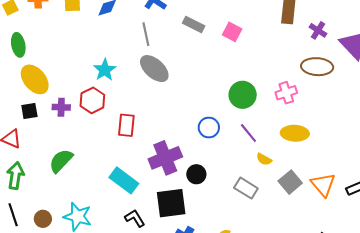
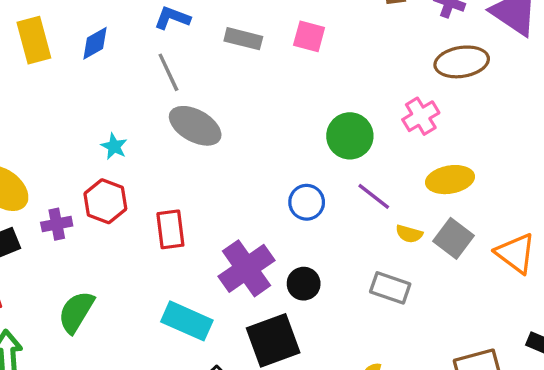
cyan star: (105, 70) -> (114, 146), size x0.7
gray square: (290, 182) -> (453, 238), moved

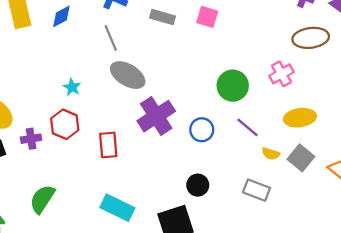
purple cross: (246, 268) -> (156, 116), moved

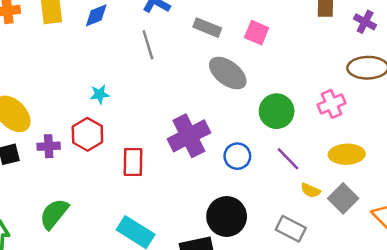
gray ellipse: (128, 75) -> (228, 73), moved
cyan star: (72, 87) -> (100, 94), turned 30
black circle: (198, 185) -> (227, 216), size x1.6

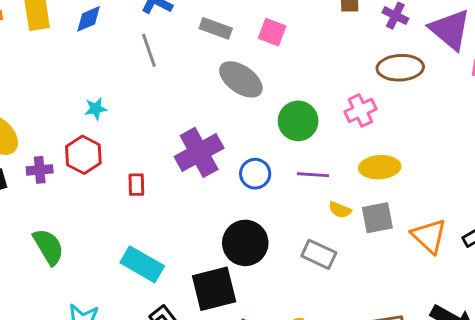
purple line: (288, 159) -> (313, 175), turned -40
red rectangle: (133, 162) -> (136, 185), size x0.7
gray square: (343, 198) -> (377, 218), turned 36
green semicircle: (54, 214) -> (48, 247), turned 112

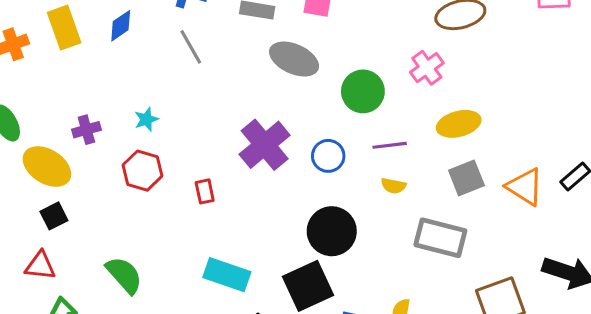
purple cross: (40, 170) -> (86, 130), moved
yellow semicircle: (340, 210) -> (393, 186), moved
gray rectangle: (319, 254) -> (440, 238), moved, size x1.4

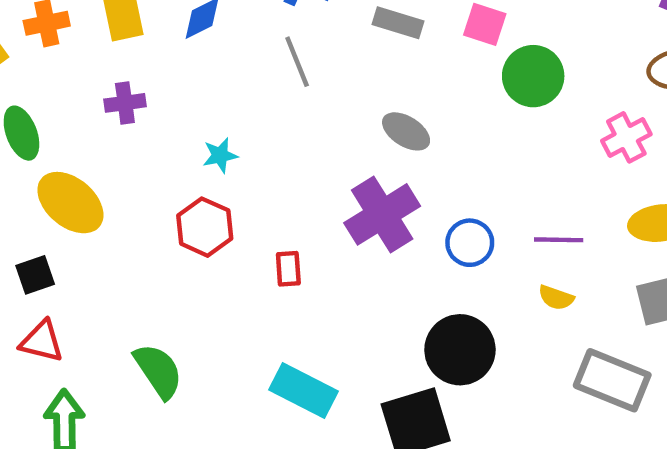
gray ellipse: (294, 59) -> (406, 131), moved, size x0.7
green circle: (363, 91) -> (533, 76), moved
purple cross: (86, 130) -> (125, 103), moved
black square: (54, 216) -> (35, 275), moved

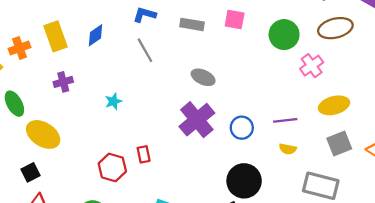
green circle: (533, 76) -> (284, 35), moved
red hexagon: (205, 227) -> (112, 167), moved
red rectangle: (288, 269) -> (144, 154), moved

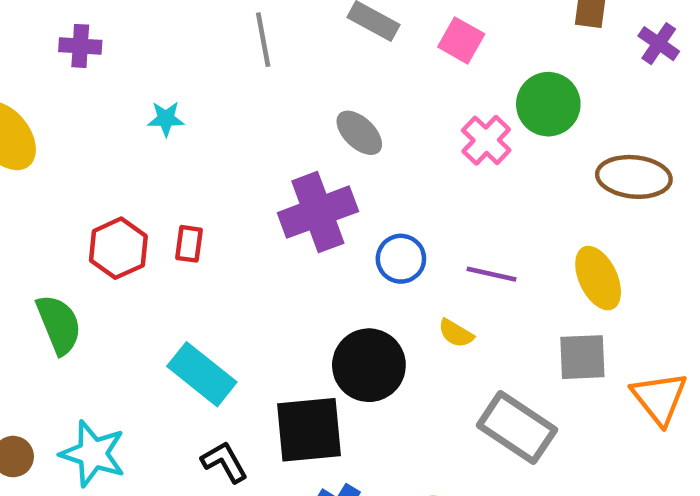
brown ellipse: (335, 28) -> (634, 177), moved
pink cross: (312, 66) -> (486, 140), moved, turned -30
yellow ellipse: (334, 105) -> (598, 278), turned 60
yellow semicircle: (288, 149) -> (456, 333), moved

